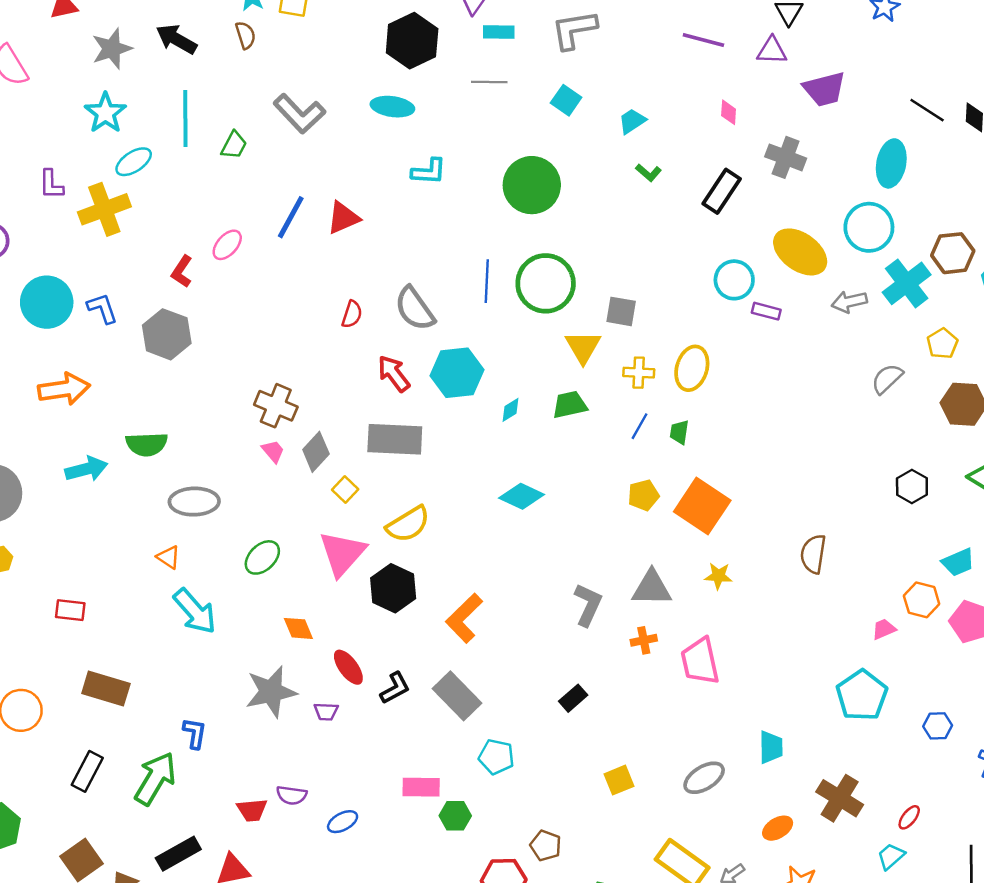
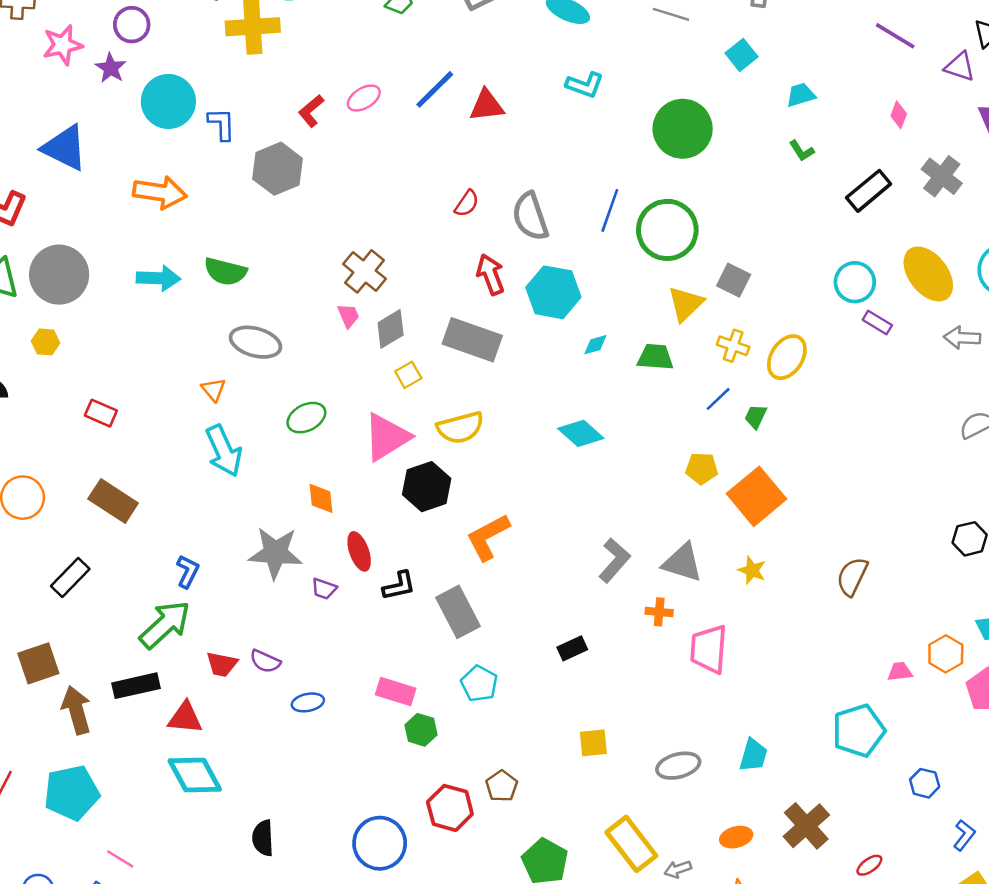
green arrow: (155, 779) -> (165, 625), moved

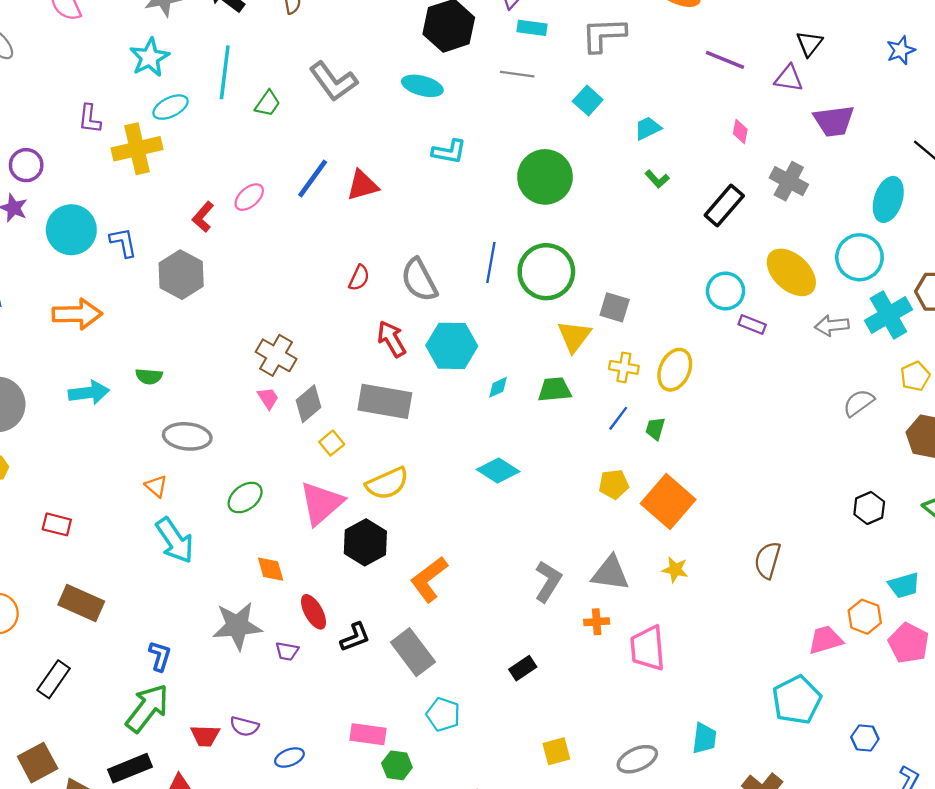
green semicircle: (225, 271) -> (149, 376), size x0.7
pink trapezoid: (900, 672) -> (825, 640), size x1.5

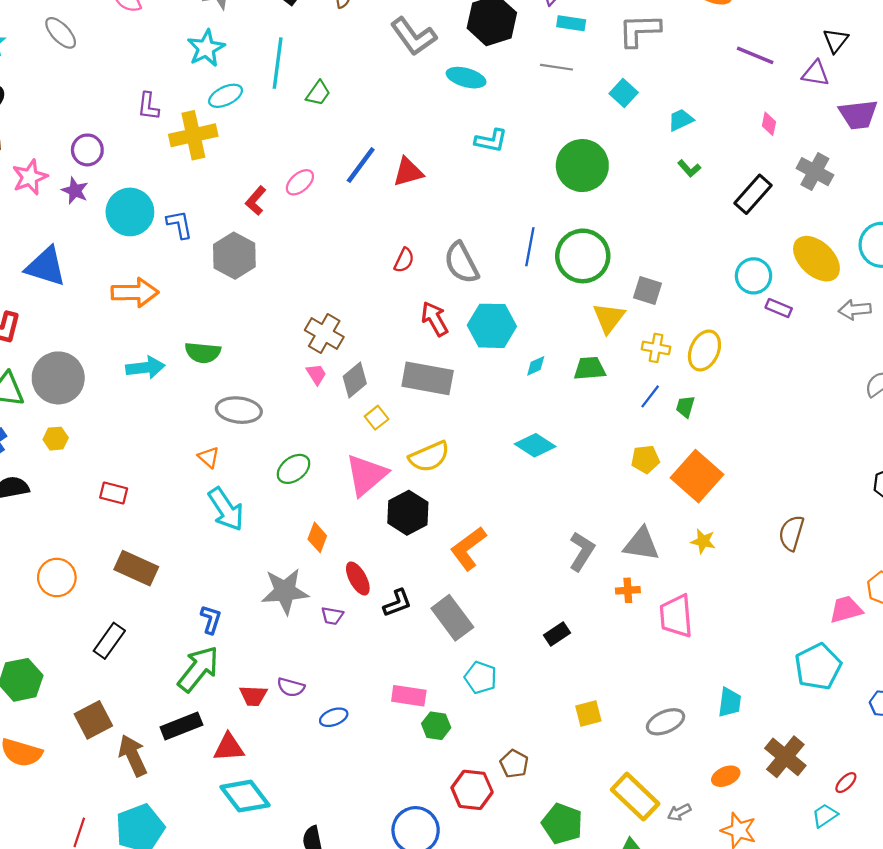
gray L-shape: (333, 81) -> (413, 36), moved
green semicircle: (149, 376) -> (203, 353), size x1.4
orange diamond: (271, 569) -> (317, 537), turned 36

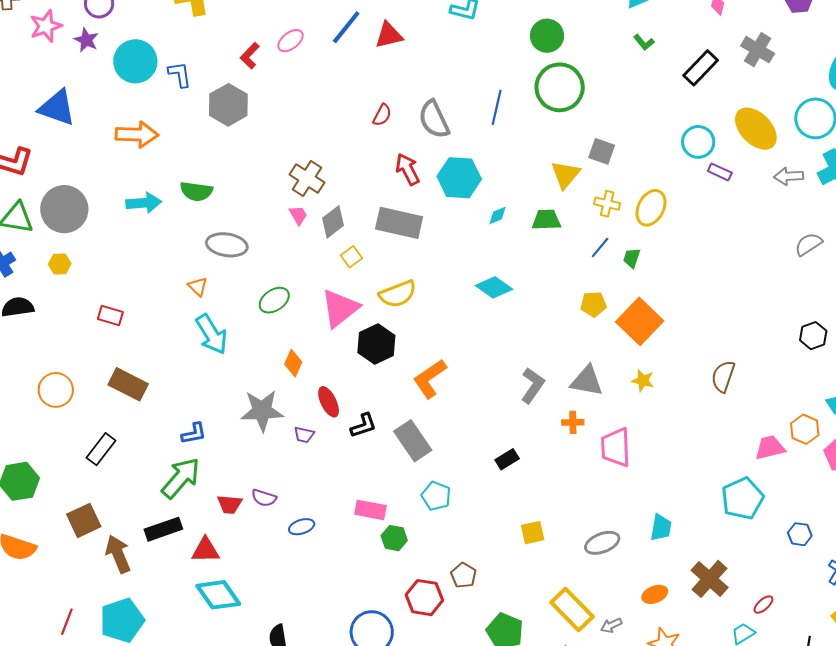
green circle: (582, 166) -> (547, 36), size x0.7
green circle: (583, 256) -> (560, 87), moved
blue L-shape: (211, 619) -> (194, 433), turned 60

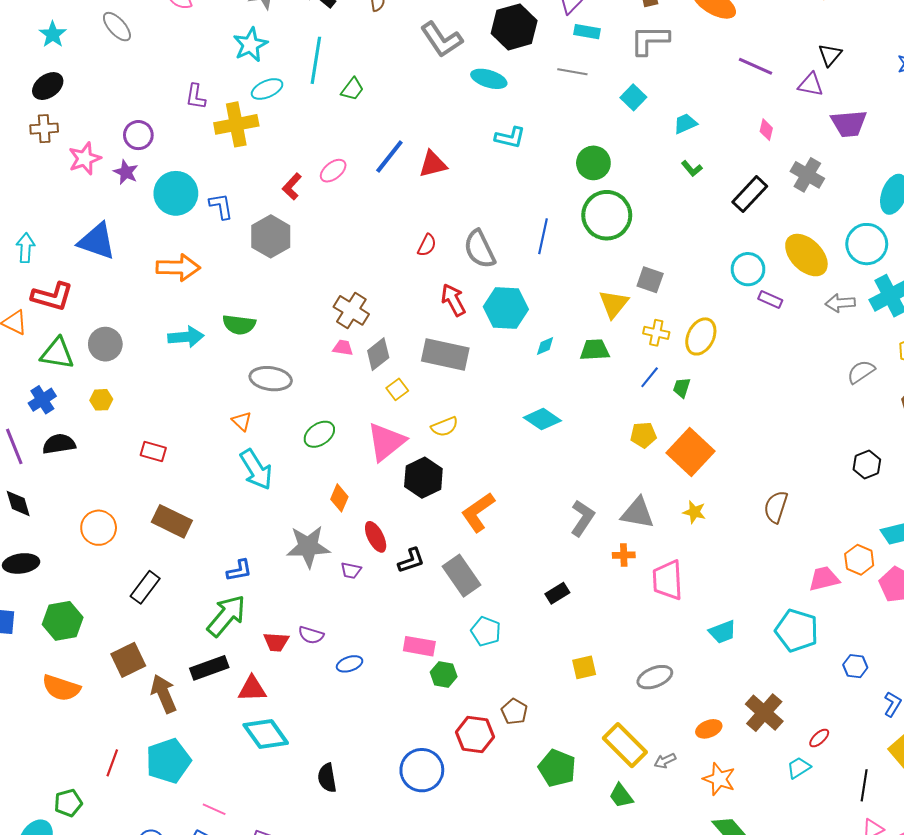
gray circle: (64, 209) -> (105, 344), size x0.7
pink trapezoid: (298, 215) -> (343, 348), turned -50
yellow semicircle: (398, 294) -> (445, 427), size x0.7
cyan pentagon: (742, 498) -> (797, 631), turned -30
cyan trapezoid: (661, 528) -> (723, 632), moved, turned 60

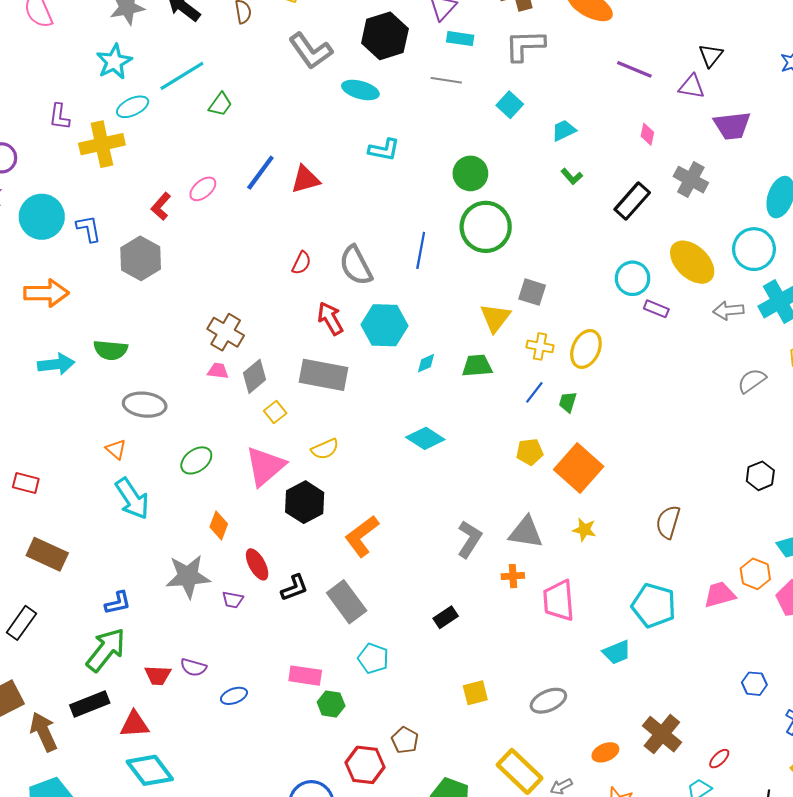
cyan line: (316, 60) -> (182, 76), turned 51
cyan pentagon: (797, 631) -> (654, 605), moved

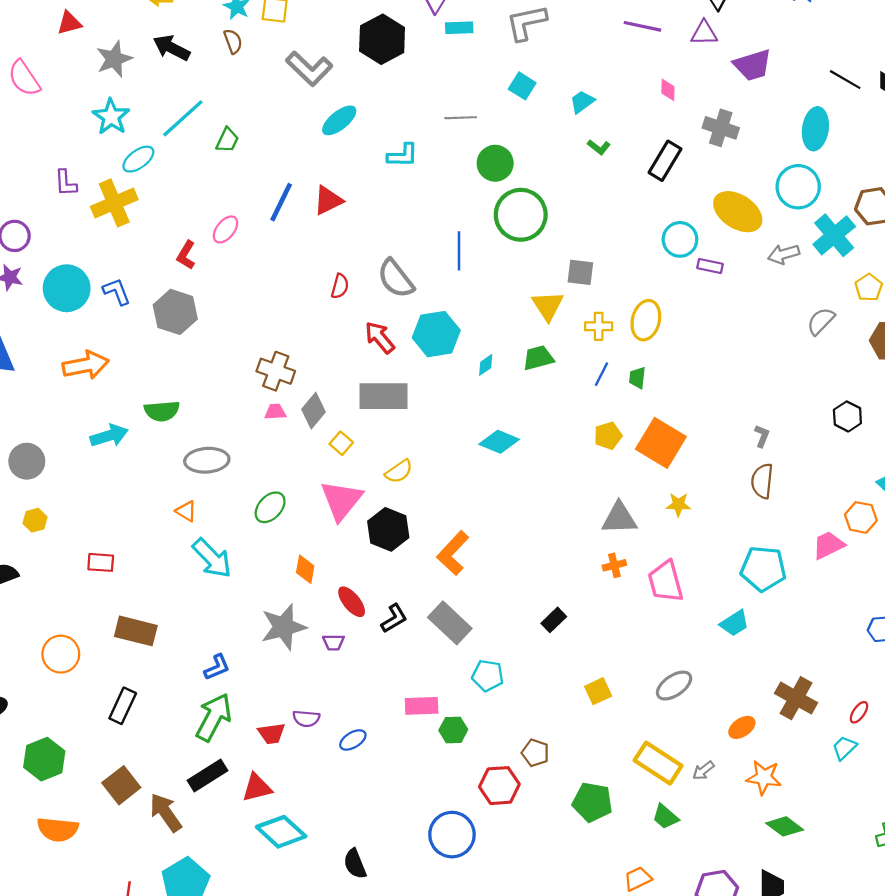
gray line: (446, 80) -> (461, 118), moved
cyan ellipse: (360, 90) -> (339, 120), moved, turned -44
gray L-shape: (469, 539) -> (762, 436), moved, size x0.6

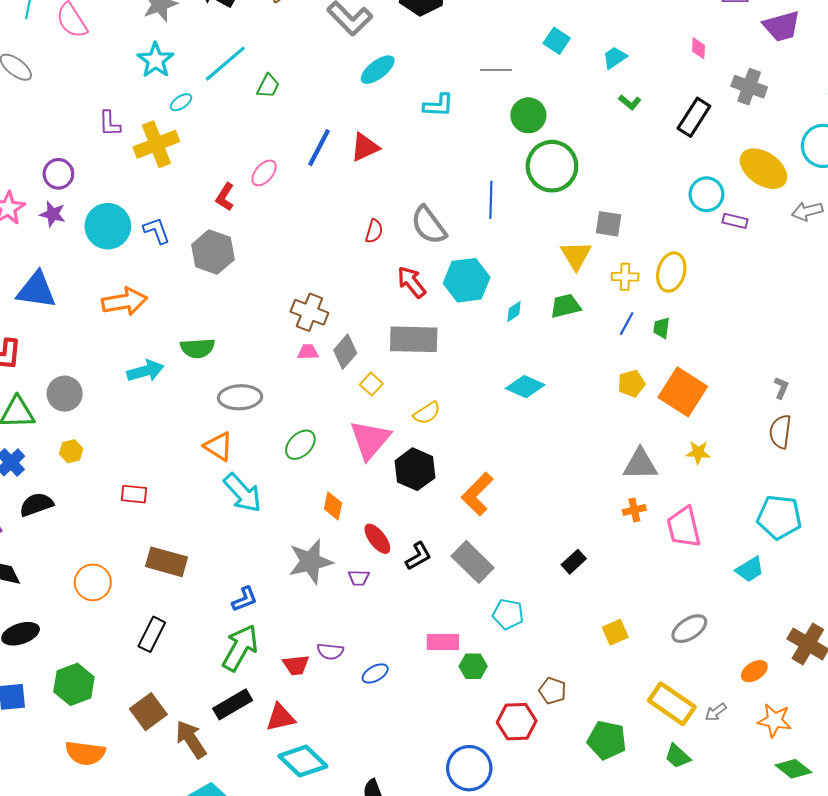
cyan ellipse: (138, 159) -> (181, 102), size x0.7
orange triangle: (186, 511) -> (219, 446), size x1.4

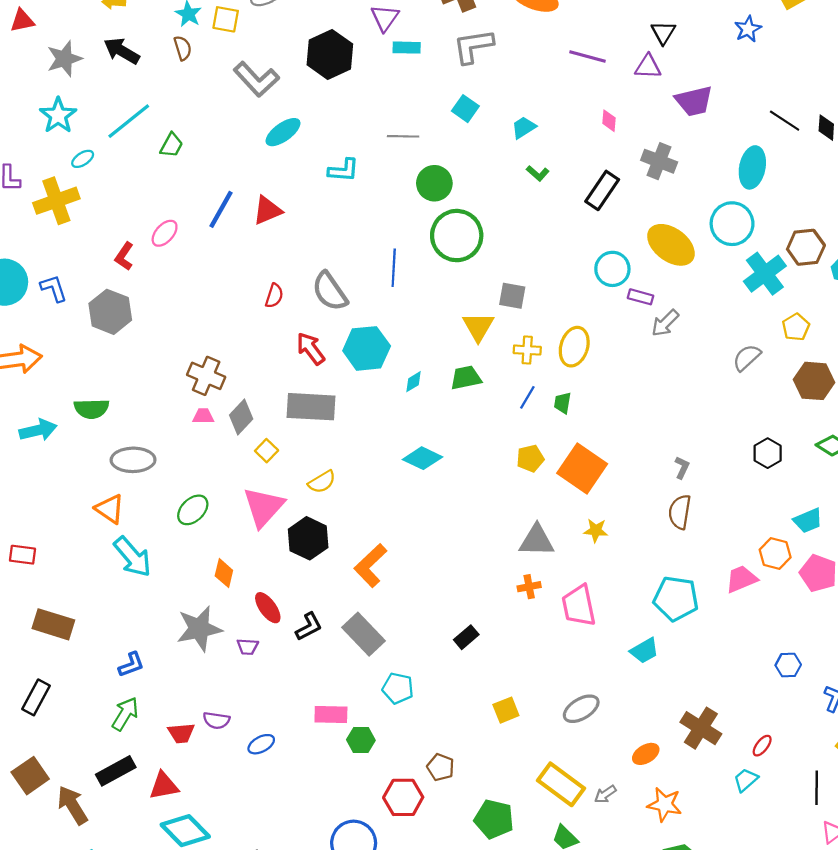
gray arrow: (807, 211) -> (665, 323), moved, turned -32
green arrow: (240, 648) -> (125, 714), size x0.7

